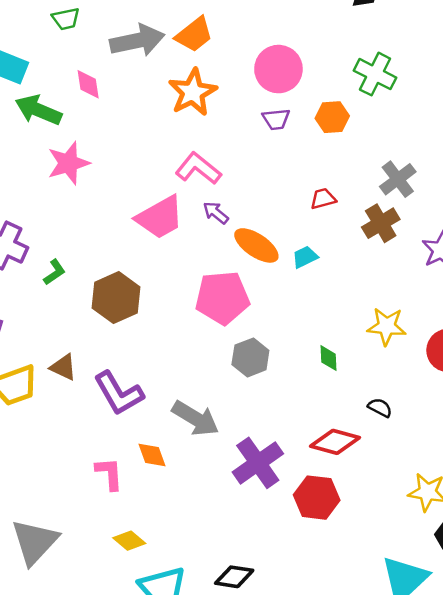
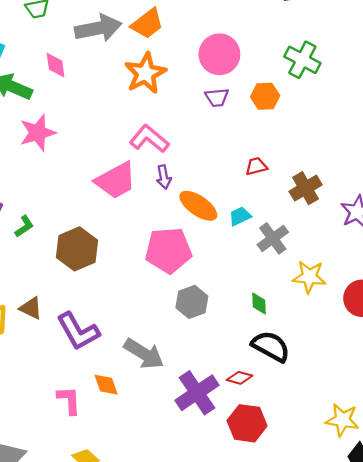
gray cross: (398, 179) -> (273, 238), moved
purple arrow: (216, 213) -> (164, 177), turned -140
black semicircle: (380, 408) -> (271, 346), moved, size x1.8
red diamond: (335, 442) -> (240, 378), moved, size x0.6

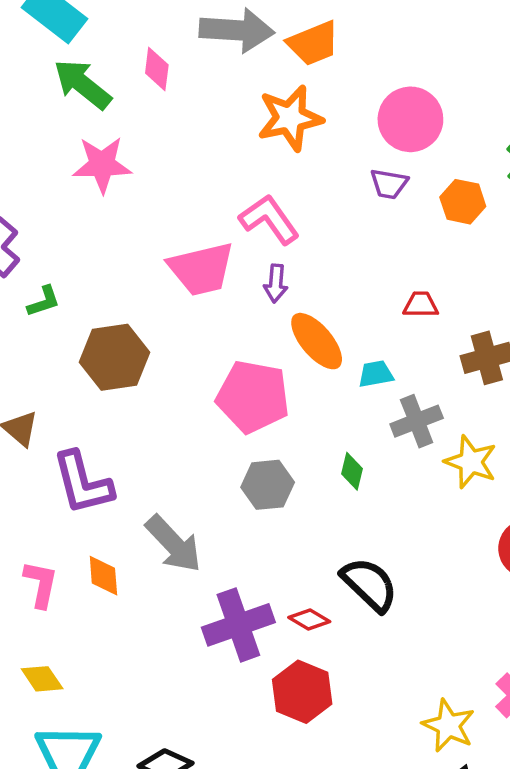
yellow star: (309, 277) -> (471, 462), moved
green diamond: (259, 303) -> (352, 471), moved

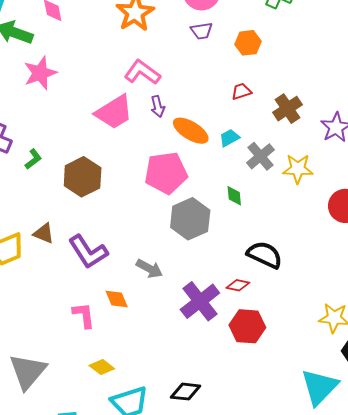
orange hexagon: (463, 202) -> (248, 43), moved
gray hexagon: (268, 485) -> (190, 219), size x1.4
gray arrow: (174, 544) -> (149, 269), size x0.7

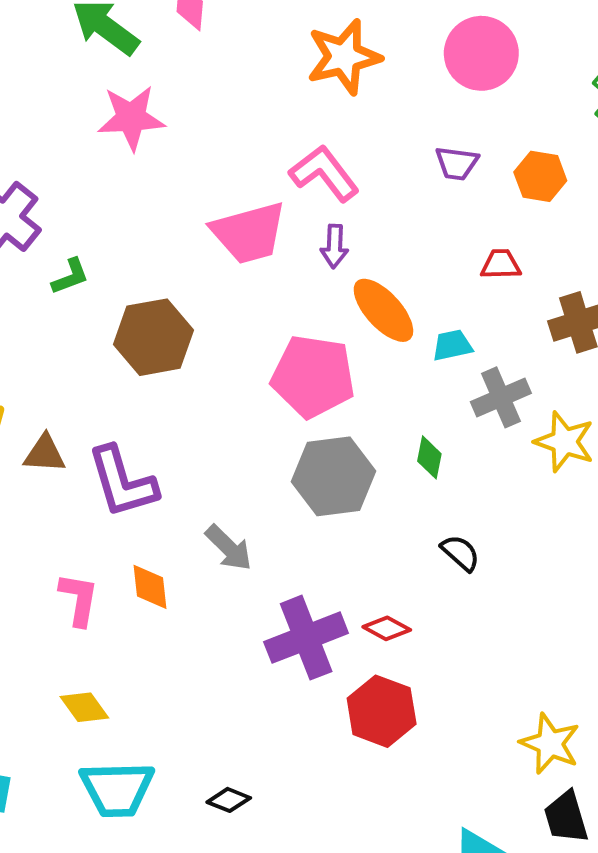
purple trapezoid: (202, 31) -> (457, 163), moved
brown triangle: (44, 233) -> (45, 454), moved, turned -35
black semicircle: (265, 255) -> (460, 553), moved, size x0.6
black diamond: (186, 392) -> (229, 800), size x0.7

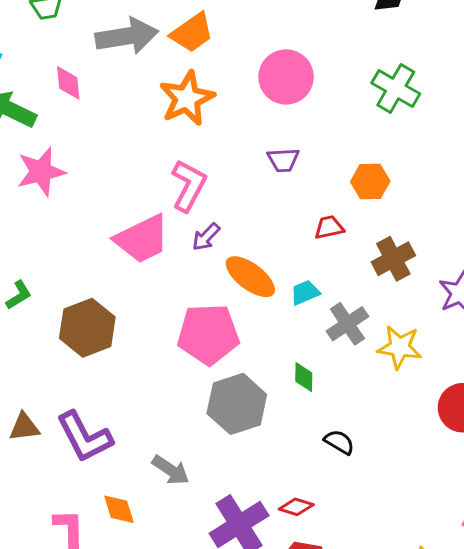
pink L-shape: (324, 173) -> (189, 185), turned 76
orange hexagon: (540, 176) -> (370, 181), moved
purple arrow: (334, 246) -> (206, 237), turned 52

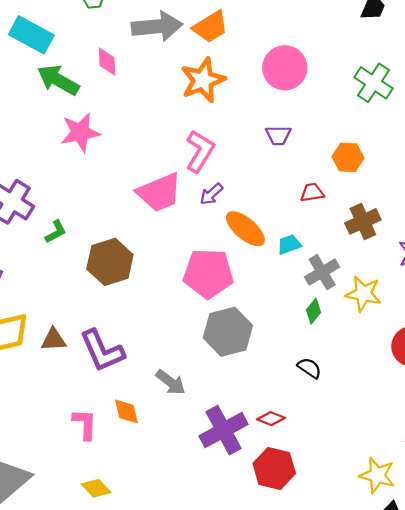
green diamond: (304, 377) -> (313, 311), moved, turned 35

